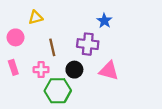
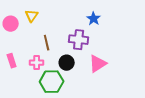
yellow triangle: (36, 17) -> (32, 16), turned -40
pink circle: (16, 37) -> (11, 24), moved
pink triangle: (109, 71) -> (98, 64), turned -48

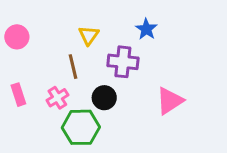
yellow triangle: (32, 16) -> (89, 35), moved
pink cross: (37, 63) -> (57, 98), turned -32
pink triangle: (98, 64) -> (170, 101), moved

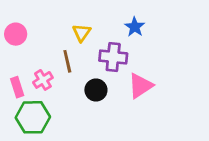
pink cross: (57, 98) -> (43, 80), moved
pink triangle: (170, 101) -> (140, 86), moved
green hexagon: (81, 127) -> (33, 117), moved

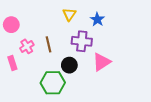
yellow triangle: (82, 33) -> (69, 14), moved
pink cross: (43, 80) -> (27, 46), moved
green hexagon: (33, 117) -> (53, 83), moved

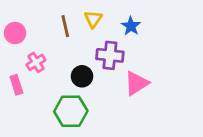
brown line: (49, 44) -> (65, 26), moved
black circle: (69, 65) -> (82, 76), moved

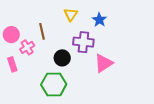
brown line: (65, 26) -> (42, 31), moved
pink circle: (15, 33) -> (11, 35), moved

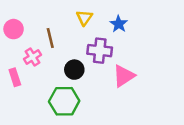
pink circle: (11, 35) -> (14, 29), moved

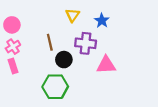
brown line: (50, 38) -> (50, 42), moved
pink cross: (33, 57) -> (13, 47), moved
pink triangle: (124, 76) -> (106, 65), turned 30

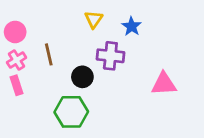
brown line: (50, 42) -> (49, 54), moved
pink triangle: (106, 65) -> (164, 84), moved

